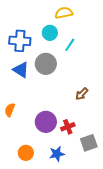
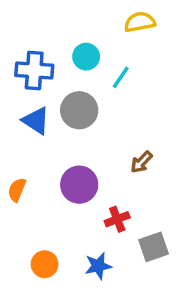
yellow semicircle: (64, 13) -> (140, 22), moved
purple circle: (46, 122) -> (79, 185), moved

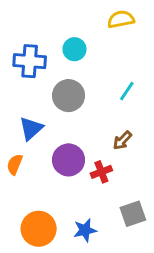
cyan line: (121, 77) -> (127, 91), moved
blue triangle: (36, 121) -> (31, 128), moved, turned 45
red cross: (117, 219) -> (101, 172), moved
orange circle: (45, 264) -> (39, 229), size x1.5

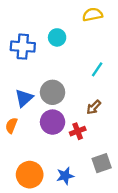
gray circle: (69, 96) -> (53, 92), moved

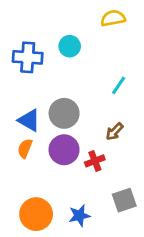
blue triangle: (24, 98) -> (29, 120), turned -48
orange semicircle: (11, 125) -> (25, 148), moved

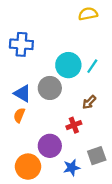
cyan circle: (70, 46) -> (68, 65), moved, size x1.5
purple circle: (64, 150) -> (50, 146), moved
blue star: (79, 216) -> (72, 168), moved

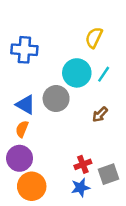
yellow semicircle: (88, 14) -> (94, 38), moved, turned -54
red cross: (74, 125) -> (83, 164), moved
purple circle: (50, 146) -> (20, 158), moved

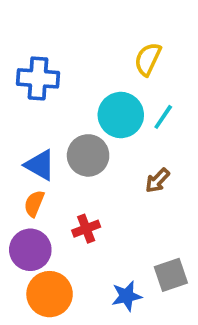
red cross: (83, 164) -> (86, 229), moved

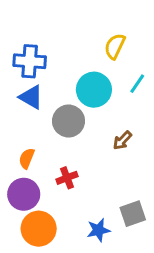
cyan line: (163, 117) -> (137, 84), moved
blue triangle: (40, 165) -> (31, 97), moved

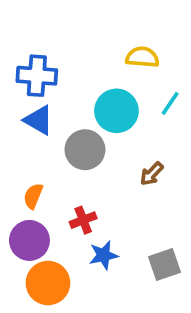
yellow semicircle: (115, 46) -> (142, 57), turned 70
blue star: (98, 230) -> (103, 255), moved

